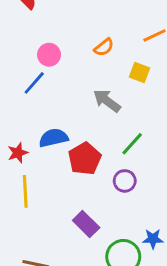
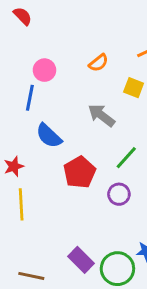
blue line: (34, 83) -> (30, 98), turned -30
blue semicircle: (53, 138) -> (49, 136), moved, turned -124
purple rectangle: (86, 224) -> (81, 260), moved

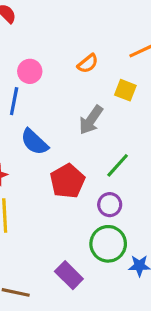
gray arrow: (101, 115) -> (91, 120), turned -92
green circle: (117, 269) -> (108, 244), moved

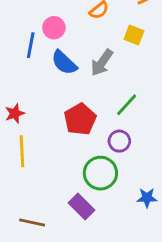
pink circle: (30, 71) -> (54, 28), moved
blue semicircle: (34, 142) -> (64, 63), moved
green circle: (108, 244) -> (100, 173), moved

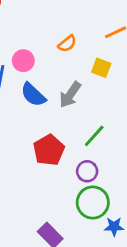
green circle: (100, 173) -> (93, 203), moved

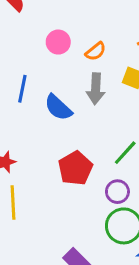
pink circle: (23, 61) -> (58, 42), moved
gray arrow: (70, 95) -> (96, 89), moved, turned -32

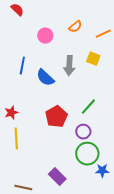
orange semicircle: (96, 51) -> (75, 27), moved

